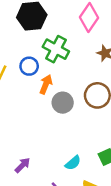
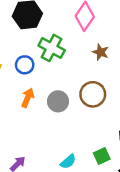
orange arrow: (46, 84) -> (28, 98), moved

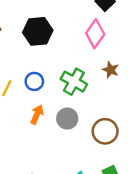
green cross: (52, 48) -> (74, 82), moved
brown circle: (93, 94) -> (105, 131), moved

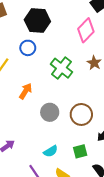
blue circle: (34, 81) -> (28, 48), moved
gray circle: (67, 119) -> (50, 112), moved

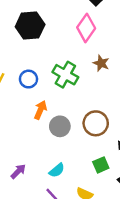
blue circle: (28, 48) -> (28, 79), moved
orange arrow: (26, 91) -> (40, 110), moved
cyan semicircle: (51, 151) -> (57, 170), moved

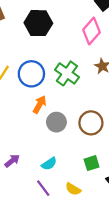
blue circle: (28, 79) -> (31, 74), size x1.5

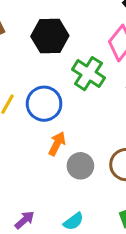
green cross: (67, 73) -> (88, 74), moved

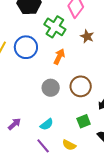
orange arrow: (57, 144) -> (59, 57), moved

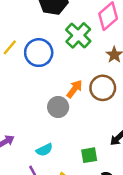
orange arrow: (59, 57) -> (74, 89), moved
brown circle: (81, 86) -> (103, 88), moved

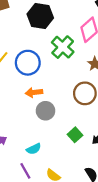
orange arrow: (74, 89) -> (34, 92), moved, turned -133
green square: (89, 155) -> (75, 135), moved, turned -32

